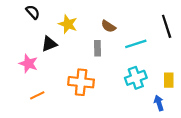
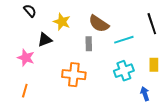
brown semicircle: (108, 26) -> (99, 24), size x1.5
yellow rectangle: (169, 80) -> (154, 65), moved
orange line: (37, 95) -> (25, 91), moved, turned -48

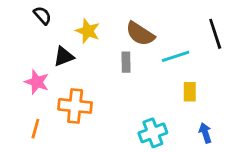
yellow rectangle: (154, 65) -> (190, 92), moved
cyan cross: (124, 71) -> (153, 133), moved
orange cross: (74, 75) -> (75, 106), moved

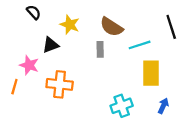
yellow rectangle: (190, 92) -> (151, 73), size x1.6
orange line: (35, 129) -> (14, 87), moved
blue arrow: (205, 133) -> (163, 106), turned 42

